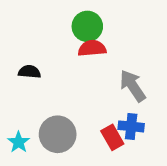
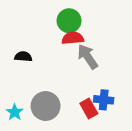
gray arrow: (133, 86) -> (88, 57), moved

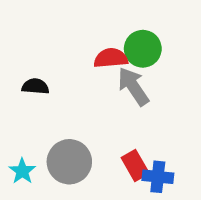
green circle: (69, 21) -> (143, 49), moved
blue cross: (104, 100) -> (158, 177), moved

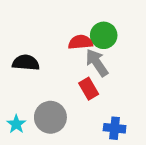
black semicircle: (35, 86) -> (26, 63), size x1.4
red rectangle: (135, 166) -> (89, 89), moved

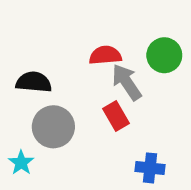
green circle: (104, 35) -> (164, 55), moved
gray circle: (50, 117) -> (53, 127), moved

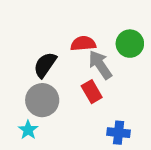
black semicircle: (34, 82) -> (45, 65), moved, turned -60
cyan star: (21, 163) -> (28, 130), moved

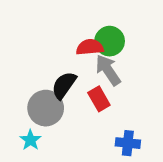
green circle: (130, 44) -> (110, 41), moved
black semicircle: (45, 65) -> (64, 85), moved

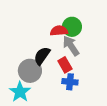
cyan star: (30, 140) -> (20, 92), size x1.5
blue cross: (128, 143) -> (70, 82), moved

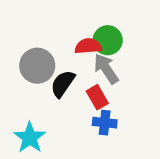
gray circle: (30, 71) -> (37, 66), moved

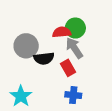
black semicircle: (63, 84) -> (44, 58), turned -132
blue cross: (105, 123) -> (73, 95), moved

